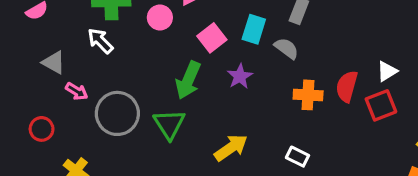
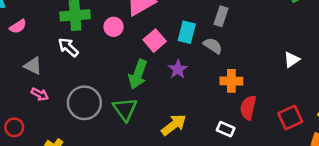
red semicircle: (347, 86) -> (248, 108), moved
pink arrow: (77, 91) -> (40, 94), moved
red square: (381, 105) -> (290, 118), moved
red circle: (42, 129) -> (14, 127), moved

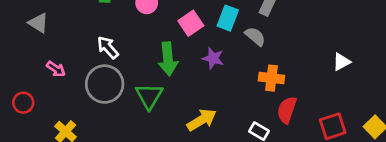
white arrow: (68, 47) -> (108, 47), moved
gray triangle: (33, 66) -> (38, 23), moved
purple star: (178, 69) -> (213, 58), turned -30
green arrow: (138, 74) -> (168, 59), turned -32

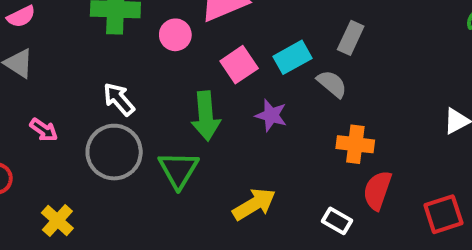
cyan rectangle: (228, 18) -> (293, 57), turned 40

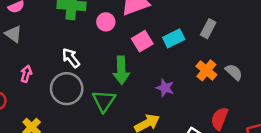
gray semicircle: (332, 84) -> (234, 72), moved
purple star: (271, 115) -> (165, 88), moved
pink arrow: (44, 130) -> (26, 74), turned -112
orange cross: (355, 144) -> (206, 70), moved, turned 30

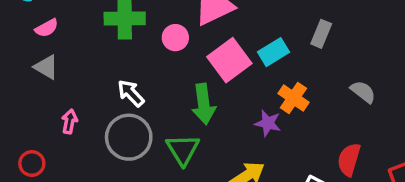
pink square: (142, 41) -> (229, 60), size x1.4
orange cross: (206, 70) -> (293, 98), moved

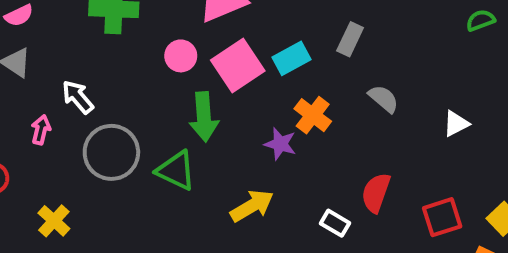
pink circle: (175, 38) -> (181, 56), moved
gray semicircle: (363, 92) -> (383, 99), moved
white arrow: (131, 93) -> (78, 97), moved
green triangle: (183, 150) -> (176, 171), turned -36

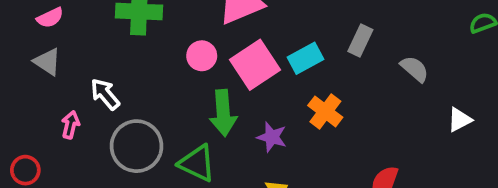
gray semicircle: (383, 99) -> (415, 69), moved
purple star: (280, 144) -> (272, 137), moved

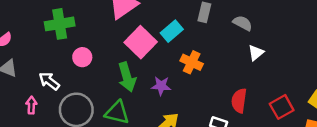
pink circle: (202, 56) -> (82, 57), moved
white triangle: (460, 120) -> (256, 53), moved

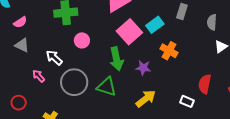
gray semicircle: (243, 23) -> (212, 22), turned -119
pink arrow: (31, 105) -> (39, 76), turned -48

